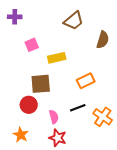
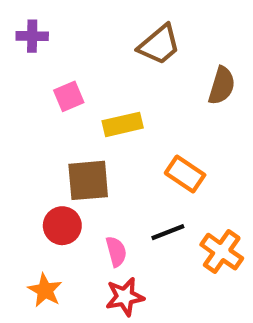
orange rectangle: (86, 81) -> (185, 174), turned 60
red star: (58, 138) -> (125, 297), turned -30

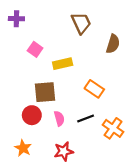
brown trapezoid: (159, 45) -> (81, 23), turned -75
pink square: (69, 96) -> (35, 49), turned -32
pink semicircle: (116, 252) -> (59, 118), moved

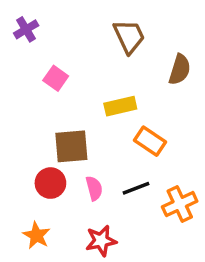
purple cross: (16, 19) -> (26, 29), turned -32
yellow rectangle: (63, 64) -> (120, 106), moved
orange cross: (113, 128) -> (180, 204), turned 30

